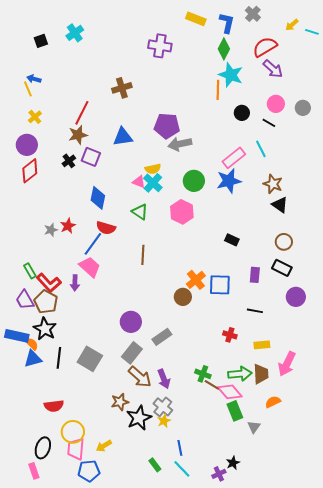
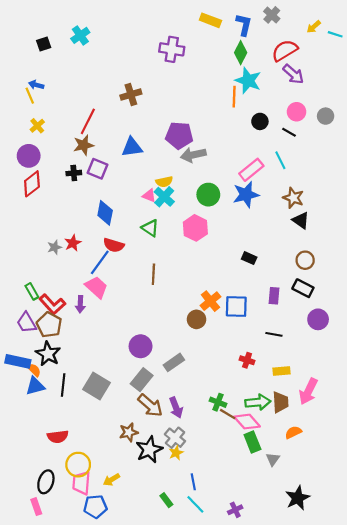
black cross: (69, 161) -> (74, 173), turned 32
black star: (233, 463) -> (298, 498), moved, size x1.6

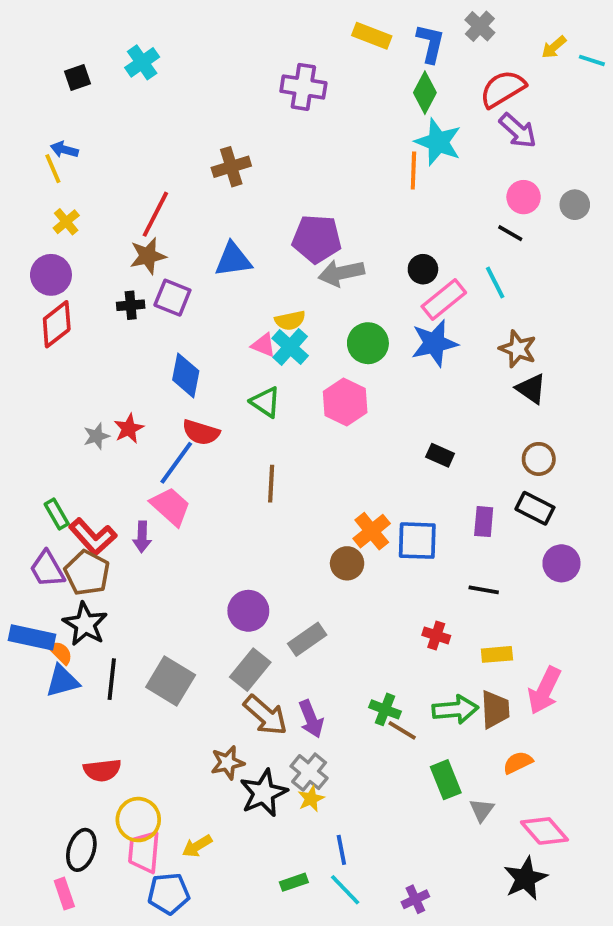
black circle: (260, 121) -> (423, 269), moved
pink diamond: (247, 422) -> (544, 831), moved
green rectangle: (166, 500) -> (294, 882), turned -72

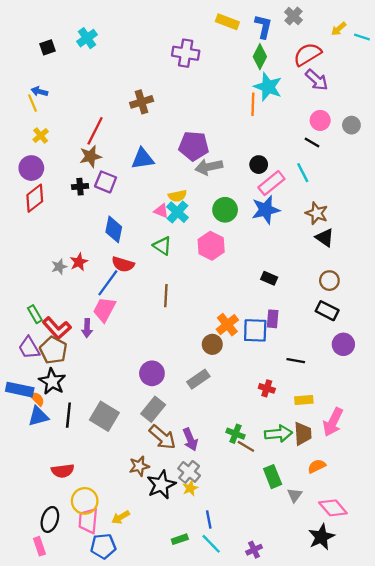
pink trapezoid: (171, 506) -> (104, 310), turned -104
purple rectangle: (484, 522) -> (273, 319), moved
gray rectangle: (307, 639) -> (198, 379), moved

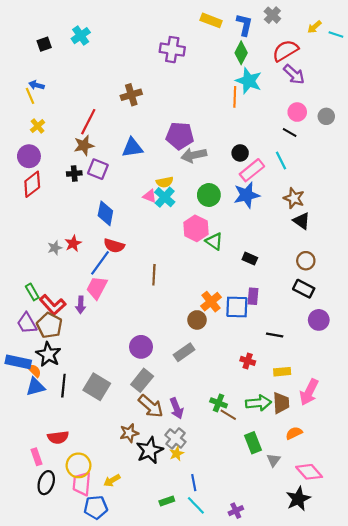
green triangle: (162, 246) -> (214, 241), moved
pink rectangle: (39, 546) -> (36, 457), moved

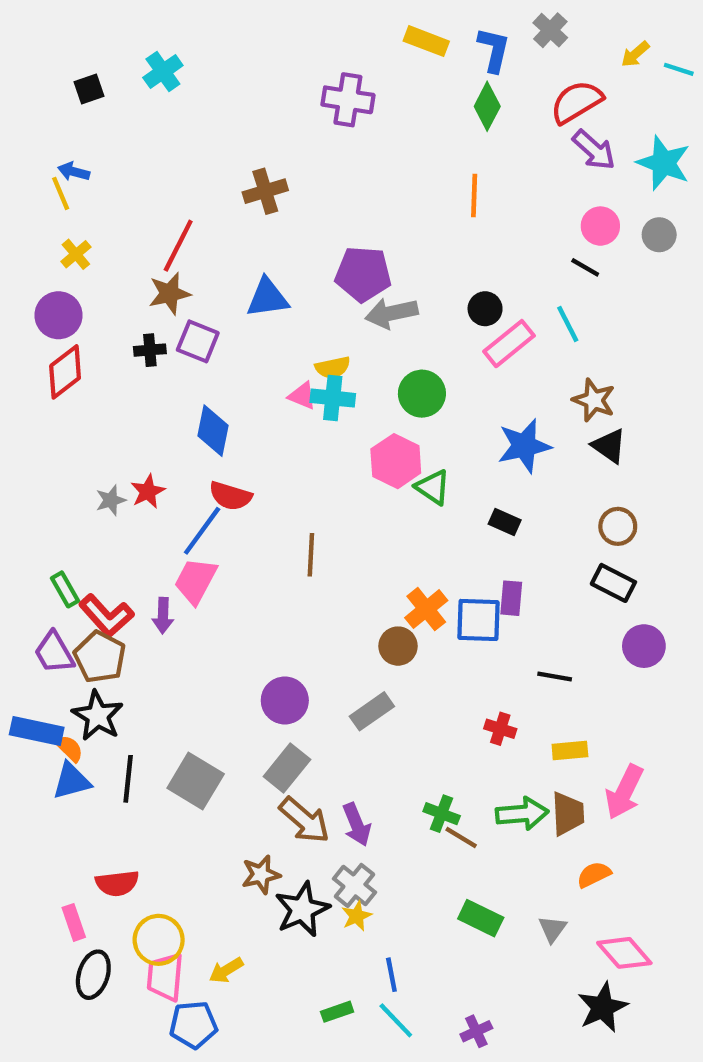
cyan star: (249, 81) -> (663, 163), moved
blue star: (247, 195) -> (524, 446), moved
cyan cross: (165, 197) -> (333, 398), turned -36
green rectangle: (253, 443) -> (481, 918), moved, turned -42

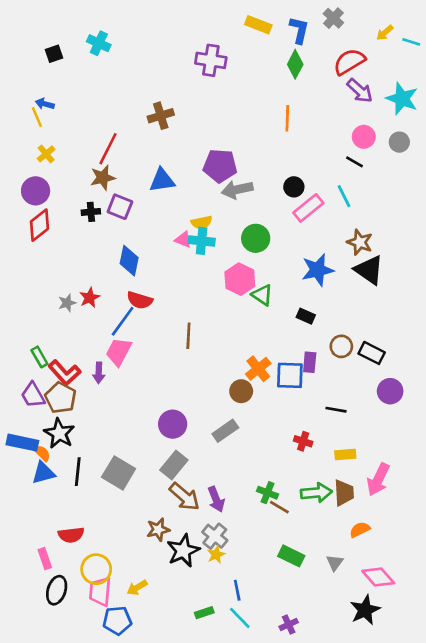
cyan cross: (163, 72) -> (99, 43), turned -30
black triangle: (609, 446) -> (369, 270), size x1.4
brown circle: (618, 526) -> (341, 346), moved

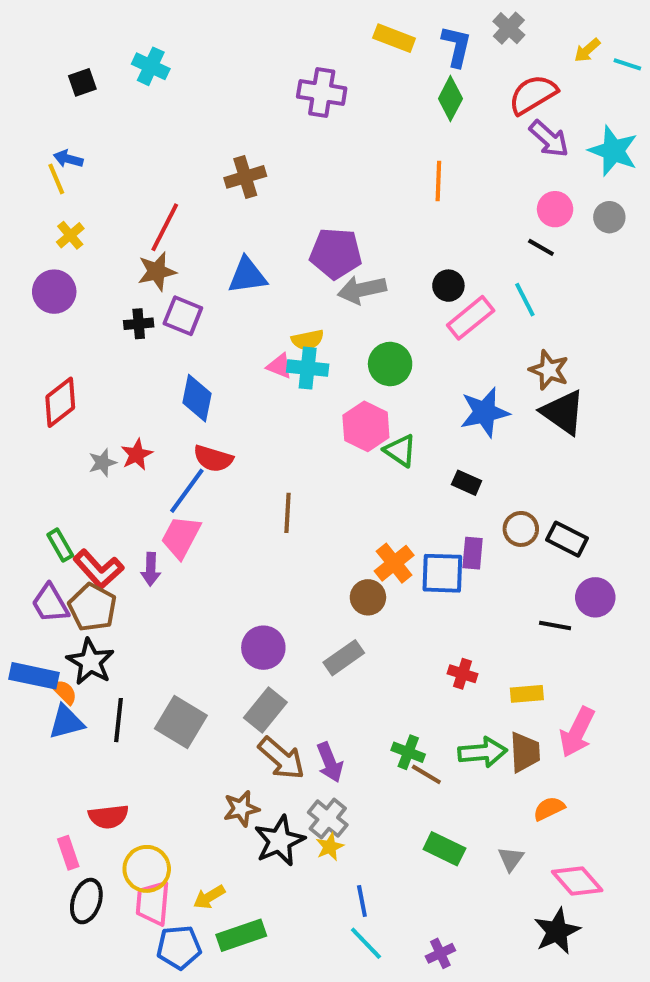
red diamond: (39, 225) -> (60, 402), moved
black line: (336, 410) -> (555, 626), moved
green rectangle: (204, 613) -> (241, 935), moved, size x1.6

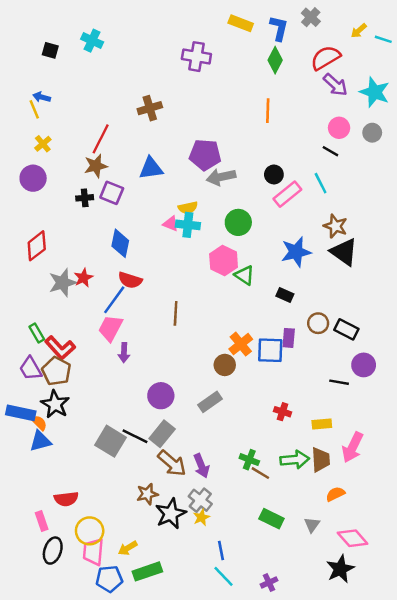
black square: (82, 82) -> (50, 50), turned 35
gray star: (102, 463) -> (63, 283), size x1.6
purple arrow: (151, 569) -> (124, 353), moved
black line: (119, 720) -> (135, 436), moved, turned -70

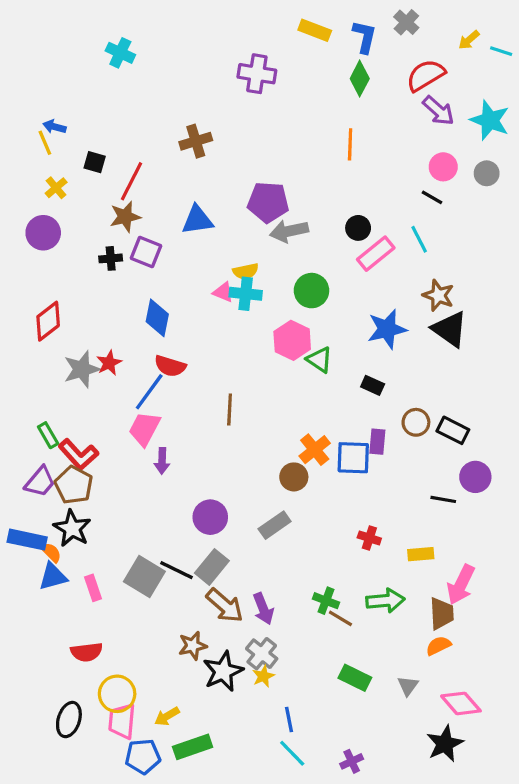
black square: (50, 50) -> (95, 162), moved
purple trapezoid: (31, 369) -> (40, 482), turned -110
brown trapezoid: (321, 460) -> (442, 614), moved
pink rectangle: (42, 521) -> (93, 588), moved

